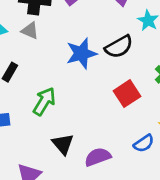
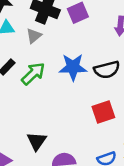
gray triangle: (30, 31) -> (34, 36), turned 42
green arrow: (44, 101) -> (33, 74), moved

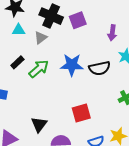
red square: (103, 112) -> (81, 113), moved

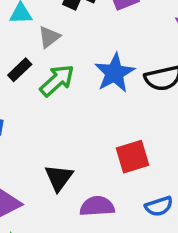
gray triangle: (41, 38) -> (49, 37), moved
blue star: (72, 65) -> (115, 73), turned -30

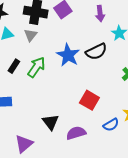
gray triangle: (49, 37) -> (31, 35), moved
red square: (132, 157) -> (89, 100), turned -30

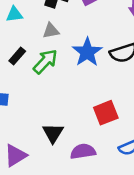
gray triangle: (31, 35) -> (51, 31), moved, turned 32
red square: (89, 100) -> (106, 113), turned 30

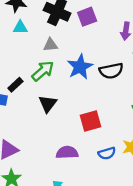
black rectangle: (17, 56) -> (15, 85), moved
black triangle: (53, 133) -> (48, 104), moved

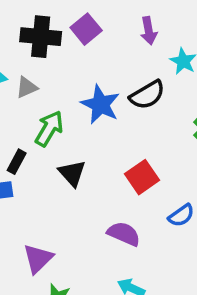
gray triangle: (50, 45) -> (27, 87), moved
purple semicircle: (67, 152) -> (124, 234), turned 45

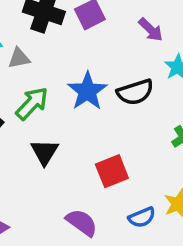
purple arrow: (149, 31) -> (151, 30), turned -48

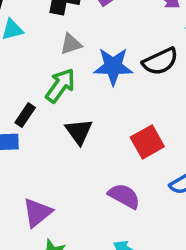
gray triangle: (19, 58) -> (71, 44), moved
blue star: (87, 91) -> (113, 66), turned -30

